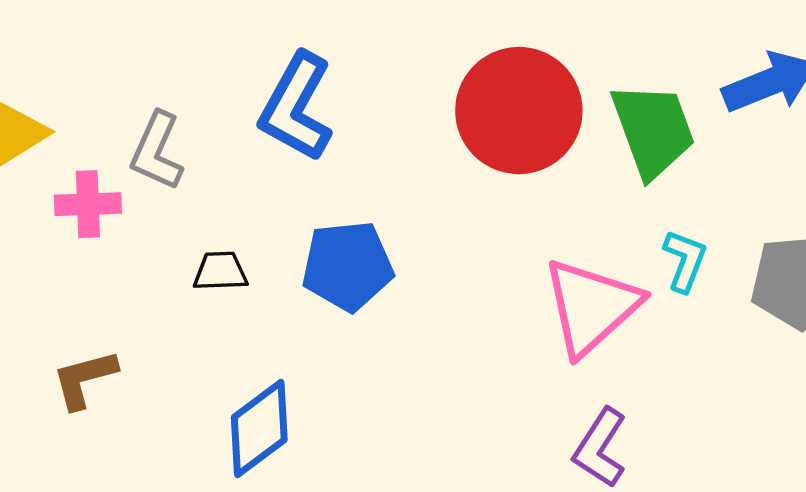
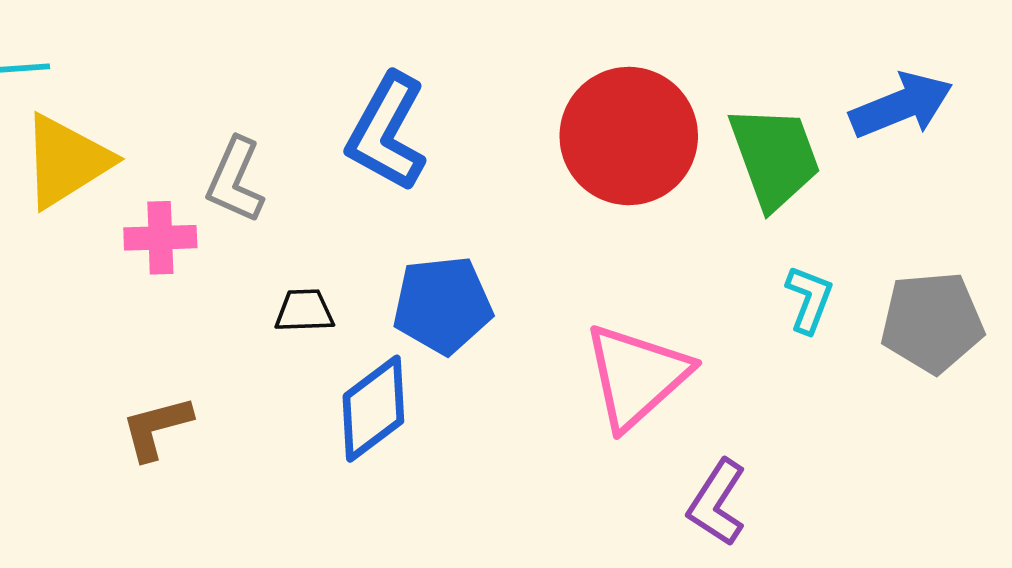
pink triangle: (591, 307) -> (636, 376), moved
blue diamond: (259, 428) -> (373, 409), moved

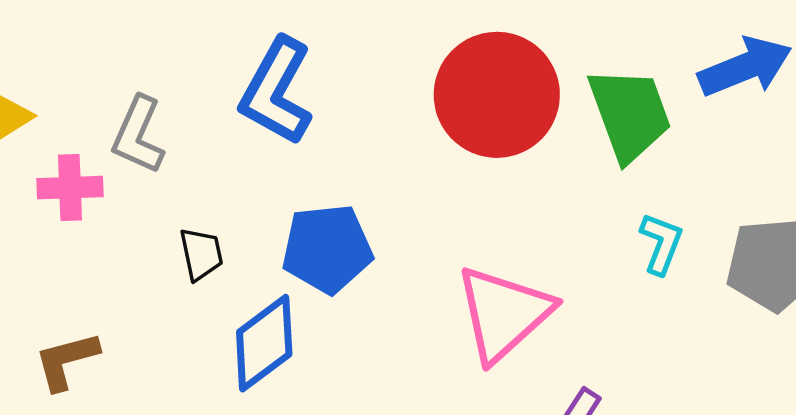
black trapezoid: (304, 311) -> (201, 254), turned 80

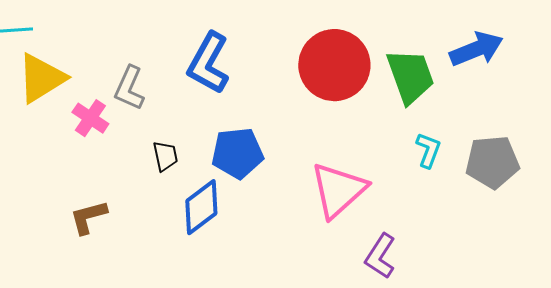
pink cross: (70, 188) -> (90, 118), turned 36

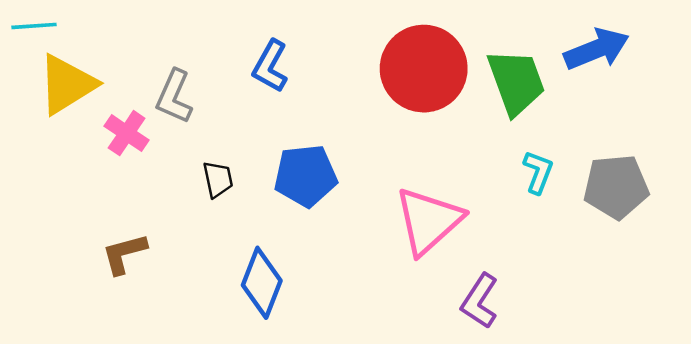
blue L-shape: (208, 63) -> (270, 66), size x0.7
blue diamond: (201, 207) -> (262, 283), moved, turned -32

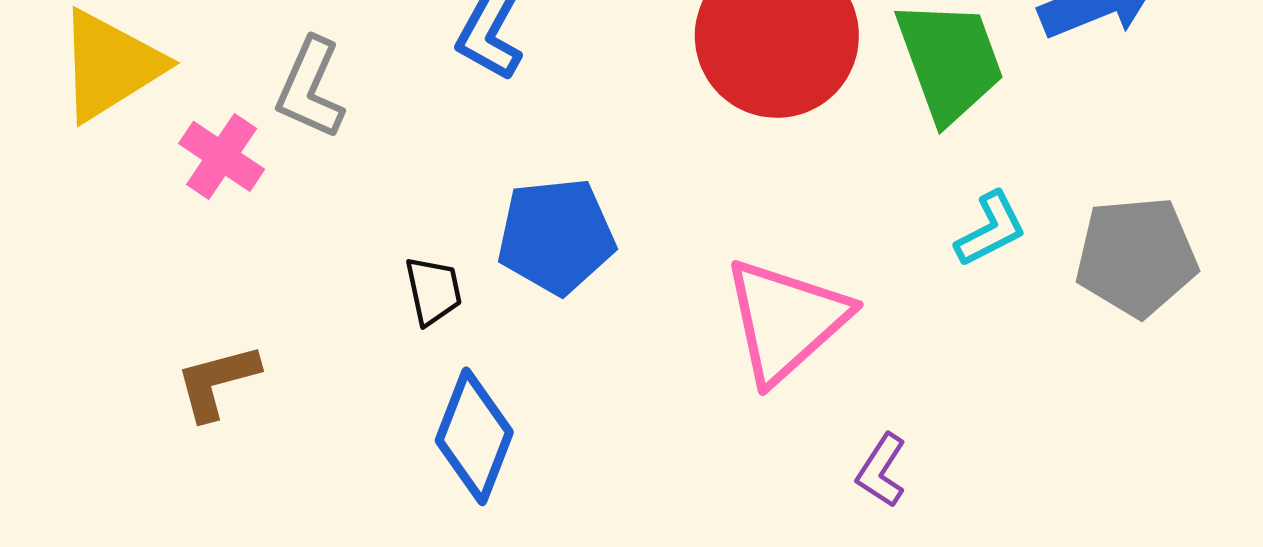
cyan L-shape: (538, 172) -> (991, 229), turned 42
black trapezoid: (218, 179) -> (433, 291), moved
purple L-shape: (480, 301) -> (882, 470), size x0.7

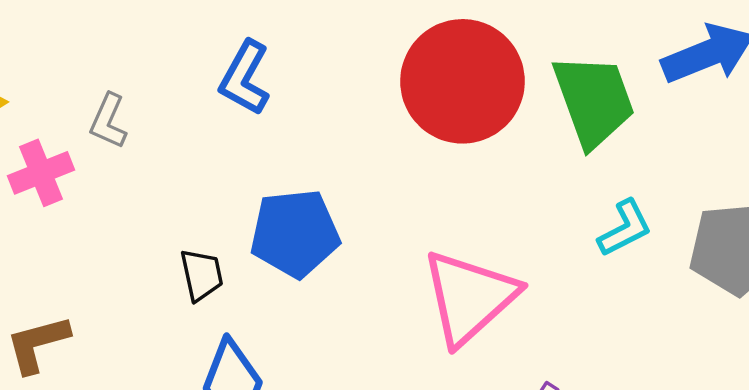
gray L-shape: (310, 88) -> (108, 121), size x0.7
pink cross: (222, 156) -> (41, 173), turned 34

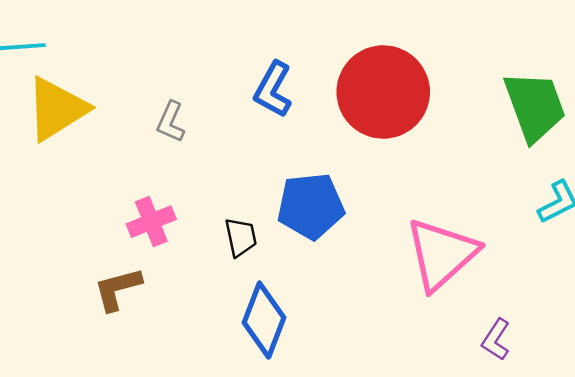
red circle: (462, 81) -> (383, 92), moved
pink cross: (41, 173) -> (151, 222), moved

